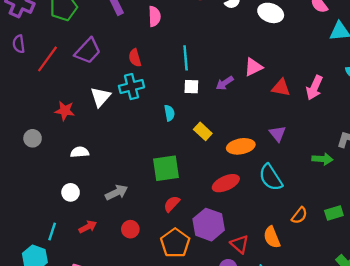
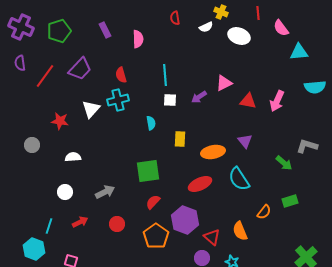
yellow rectangle: (203, 131) -> (180, 139), turned 49
green arrow: (322, 159) -> (284, 163), turned 36
green rectangle: (334, 213) -> (290, 201), moved

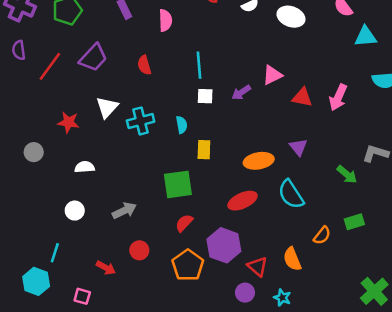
cyan cross: (118, 100) -> (141, 121), moved
yellow rectangle: (180, 139) -> (204, 150), moved
red arrow: (80, 222) -> (106, 268), moved, turned 56

